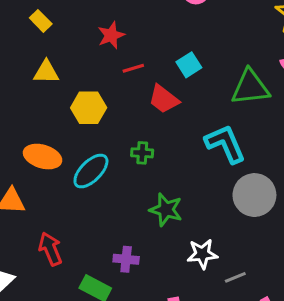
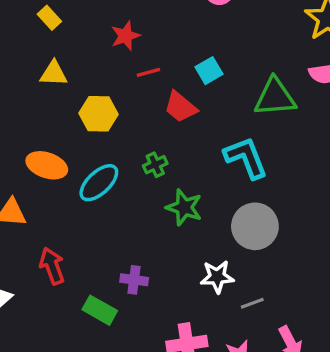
green cross: (142, 153) -> (155, 165), turned -30
gray circle: (254, 195) -> (255, 226), moved
green star: (166, 210) -> (184, 207), moved

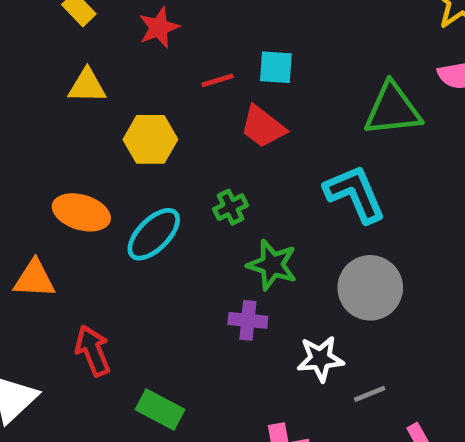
red star: (125, 36) -> (159, 27), moved
cyan square: (209, 71) -> (276, 67), moved, turned 36
purple cross: (134, 280) -> (248, 320), moved

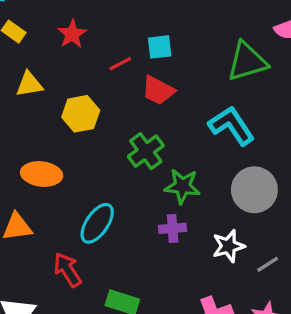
green cross: (231, 207) -> (146, 151), size x1.5
cyan ellipse: (154, 234) -> (97, 223), moved

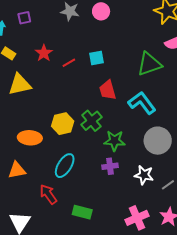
red line: (120, 64) -> (69, 63), moved
yellow triangle: (29, 84) -> (20, 85), size x1.4
red trapezoid: (158, 90) -> (108, 90), moved, turned 50
yellow hexagon: (81, 114) -> (63, 124), moved
white star: (228, 246) -> (144, 175), turned 30

